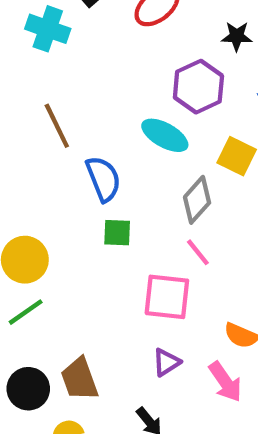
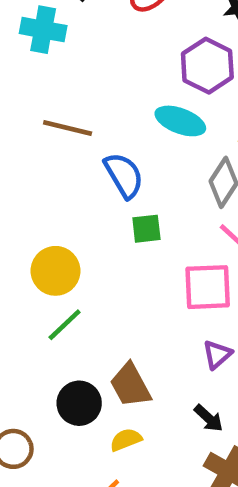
brown line: (57, 126) -> (68, 128), turned -42

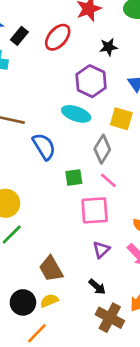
green square: (146, 229) -> (74, 177), moved
black circle: (79, 403) -> (23, 302), moved

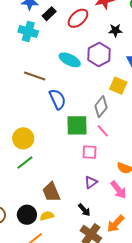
cyan ellipse: (76, 114) -> (70, 60), moved
green square: (74, 177) -> (77, 125), size x1.6
pink square: (95, 210) -> (90, 152), size x0.7

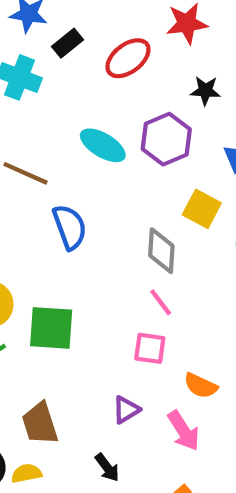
gray diamond: (101, 107) -> (161, 251), turned -40
green square: (77, 125) -> (51, 328), moved
pink square: (90, 152) -> (150, 348), moved

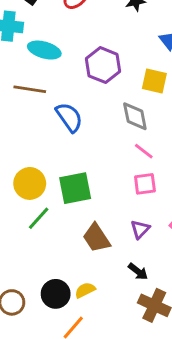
purple hexagon: (166, 139) -> (103, 65), moved
cyan ellipse: (103, 145) -> (44, 50), moved
brown trapezoid: (40, 424) -> (96, 238), moved

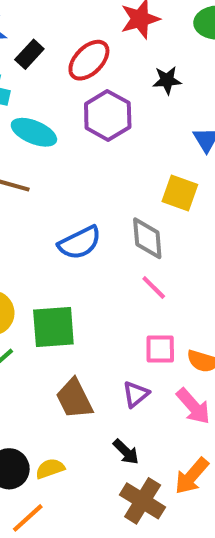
purple hexagon: (103, 65) -> (108, 115), moved
blue semicircle: (69, 117) -> (80, 243), moved, turned 92
pink square: (145, 184) -> (160, 349), moved

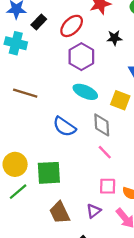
cyan ellipse: (34, 132) -> (85, 92), moved
blue semicircle: (80, 243) -> (64, 127), turned 60

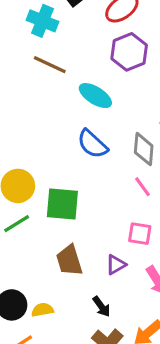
cyan ellipse: (85, 92) -> (95, 96), moved
brown line: (25, 93) -> (50, 65), moved

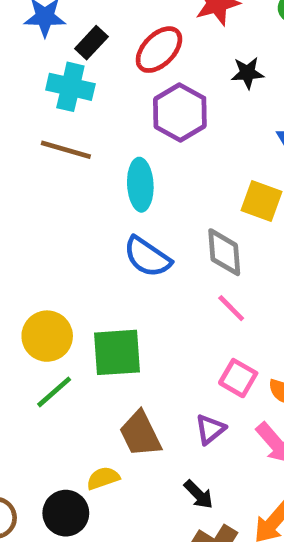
cyan cross: (42, 21) -> (70, 87), moved
cyan ellipse: (95, 96) -> (140, 185), turned 64
pink square: (140, 234) -> (238, 378), turned 30
yellow semicircle: (42, 310) -> (103, 478), moved

